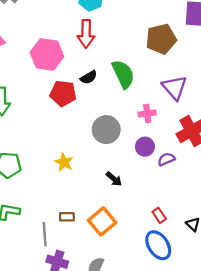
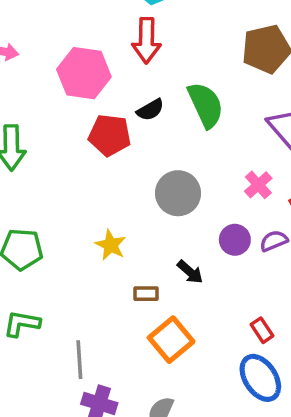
pink cross: (147, 114) -> (258, 185), moved, turned -35
purple circle: (145, 147) -> (235, 240), moved
brown rectangle: (67, 217) -> (146, 294), moved

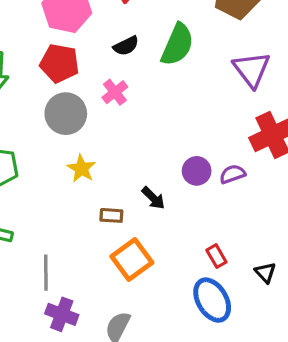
green semicircle: (206, 105) -> (177, 45), turned 45
red pentagon: (110, 135) -> (59, 63), moved
pink cross: (258, 185) -> (115, 92), moved
gray circle: (178, 193) -> (66, 114), moved

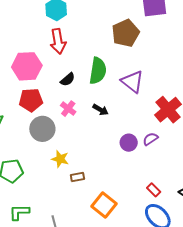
purple triangle: (252, 69) -> (132, 82), moved
black arrow: (153, 198) -> (101, 110), moved
brown rectangle: (111, 215) -> (77, 177), moved

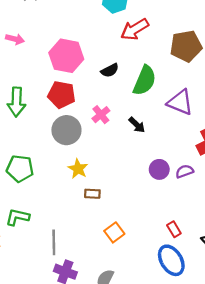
red arrow: (58, 41) -> (135, 29), moved, turned 55
black semicircle: (68, 79) -> (110, 70), moved
purple triangle: (132, 82) -> (180, 102), turned -30
orange square: (104, 205) -> (114, 232), size x0.7

